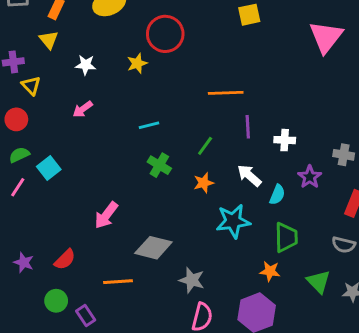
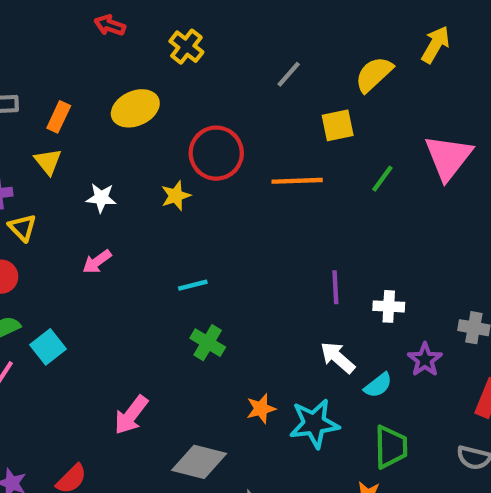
orange line: (226, 93) -> (297, 181), moved
green line: (205, 146) -> (382, 179), moved
orange star: (204, 183) -> (261, 409), moved
cyan semicircle: (277, 195) -> (378, 385), turned 30

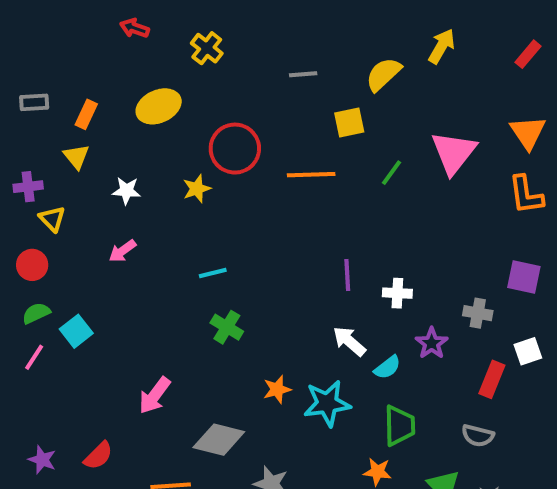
gray line: (289, 74) -> (303, 74), turned 44

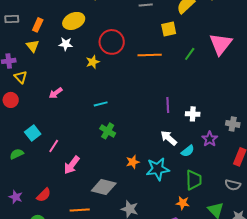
white star: (126, 191) -> (66, 44), moved
green semicircle: (36, 313) -> (17, 154), moved
pink line: (34, 357) -> (54, 146), moved

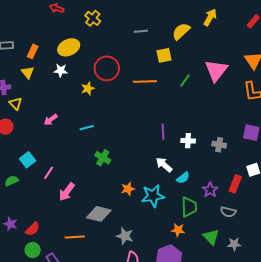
cyan line: (101, 104) -> (87, 128), moved
gray cross: (233, 124) -> (219, 145), moved
purple star: (210, 139) -> (210, 190), moved
red semicircle: (44, 195) -> (33, 229), moved

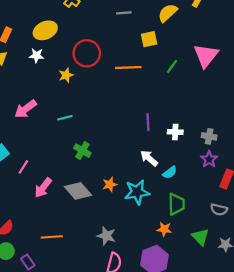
pink arrow: (51, 120) -> (26, 109), size x1.5
purple star: (210, 190) -> (209, 159), moved
gray diamond: (99, 214) -> (78, 191), moved, turned 35

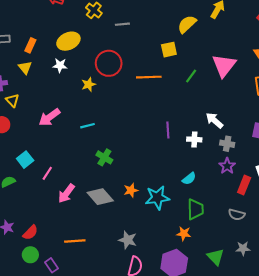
gray line: (124, 13) -> (122, 24), moved
white arrow: (149, 158) -> (214, 120), moved
green triangle: (200, 237) -> (215, 257), moved

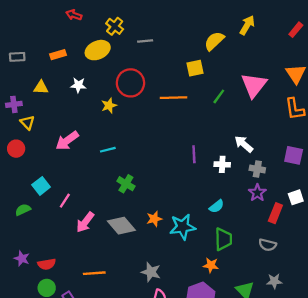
yellow ellipse: (68, 41) -> (98, 50), moved
orange rectangle: (30, 45) -> (58, 55), moved, turned 48
yellow triangle: (25, 68) -> (41, 87), turned -48
red semicircle: (30, 233) -> (47, 264), turned 35

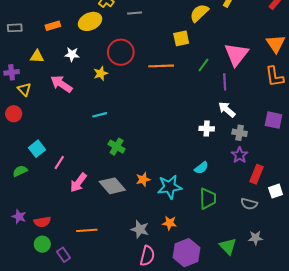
pink arrow: (67, 141) -> (61, 84), moved, turned 70
purple line: (194, 154) -> (225, 82), moved
white square: (296, 197) -> (276, 191), moved
orange star: (211, 265) -> (170, 223), moved

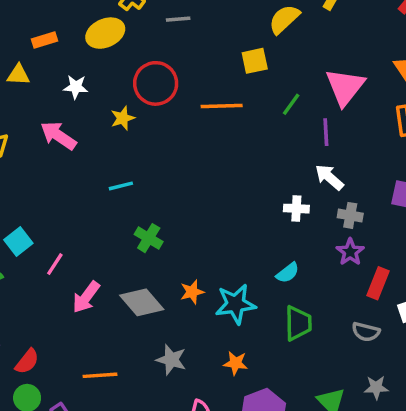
yellow triangle: (37, 56) -> (18, 75), moved
red semicircle: (42, 222) -> (27, 361), turned -42
gray star: (140, 229) -> (171, 360), moved

